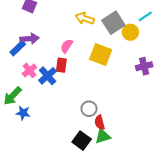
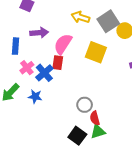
purple arrow: (29, 39) -> (39, 33), moved
pink semicircle: (67, 46) -> (63, 44), size x1.5
blue rectangle: (18, 48) -> (16, 46), turned -42
blue star: (23, 113) -> (35, 97), moved

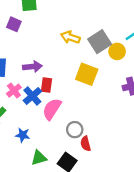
purple arrow: (39, 33) -> (32, 67), moved
pink semicircle: (63, 44) -> (52, 109), moved
blue star: (35, 97) -> (23, 135), moved
green triangle: (98, 132) -> (39, 158), moved

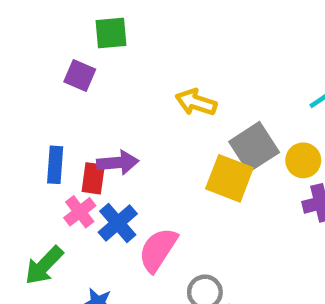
gray square: (100, 42) -> (254, 147), moved
yellow circle: (117, 51) -> (303, 160), moved
red rectangle: (46, 85) -> (93, 178), moved

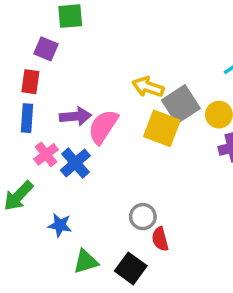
yellow arrow: (196, 102) -> (148, 87), moved
red rectangle: (93, 178) -> (30, 82), moved
pink semicircle: (158, 250) -> (103, 127), moved

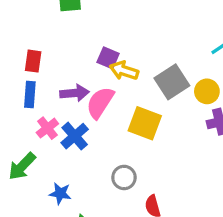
purple square: (46, 49) -> (108, 58), moved
yellow arrow: (148, 87) -> (124, 71), moved
yellow square: (162, 128) -> (145, 123), moved
gray circle: (143, 217) -> (124, 177), moved

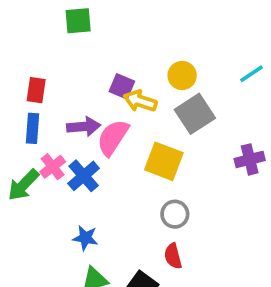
yellow circle: (207, 91) -> (182, 75), moved
green arrow: (22, 166) -> (23, 185), moved
gray circle: (124, 177) -> (175, 214), moved
blue star: (60, 193) -> (85, 238), moved

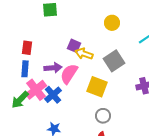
yellow circle: (182, 75) -> (112, 23), moved
pink cross: (53, 167) -> (36, 90), size x1.5

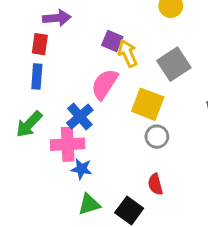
yellow arrow: (84, 54) -> (128, 53), turned 48
purple arrow: (53, 68) -> (57, 18), moved
pink cross: (36, 90) -> (68, 144), moved, turned 35
gray circle: (103, 116) -> (157, 137), moved

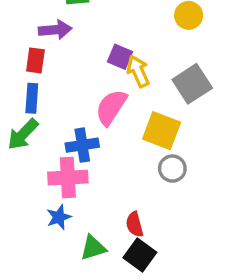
blue cross: (80, 117) -> (82, 145), turned 32
green arrow: (29, 124) -> (23, 134), moved
blue star: (81, 169) -> (59, 217), moved, turned -30
red semicircle: (155, 184) -> (135, 224), moved

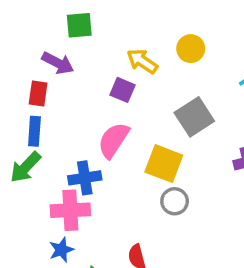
purple arrow: (55, 30) -> (58, 63), turned 32
yellow arrow: (138, 71) -> (142, 61), moved, turned -32

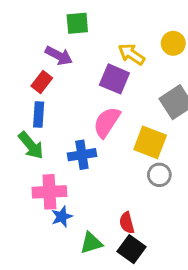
purple square: (122, 90) -> (114, 79), size x1.4
red rectangle: (38, 93) -> (42, 82), turned 30
green arrow: (25, 167) -> (31, 145), turned -84
pink cross: (70, 210) -> (49, 192), moved

